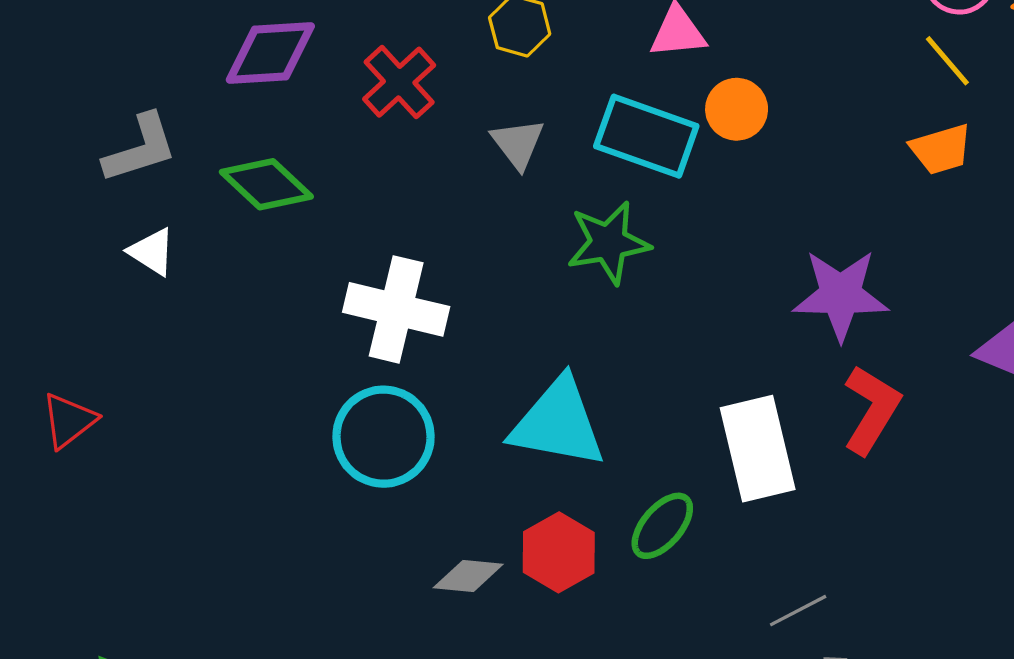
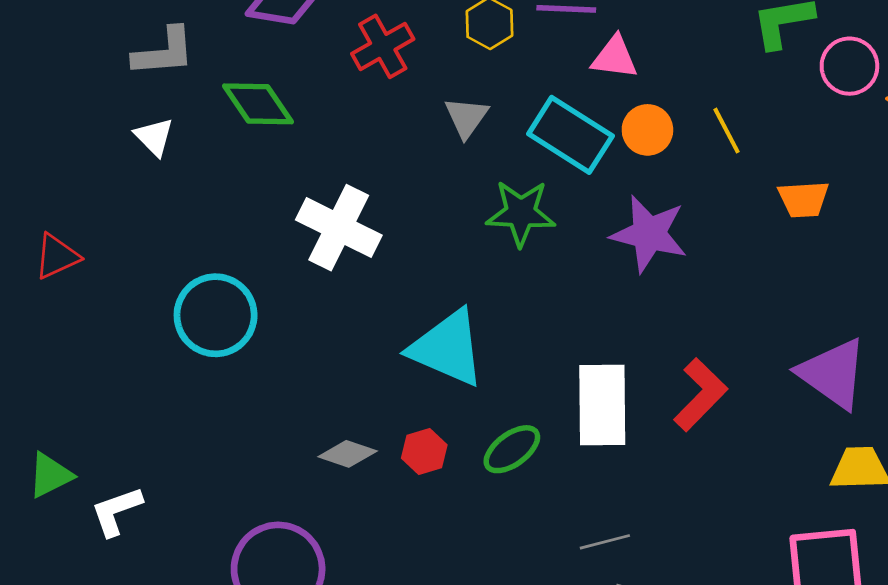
yellow line: (947, 61) -> (727, 131), moved
purple star: (841, 295) -> (649, 234), moved
cyan circle: (384, 437) -> (216, 315), moved
red hexagon: (559, 552) -> (424, 451), size x0.7

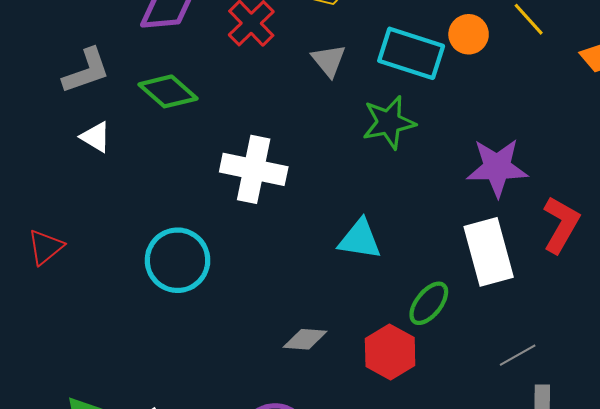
purple star: (649, 234) -> (497, 167), moved
cyan triangle: (447, 348) -> (360, 239), size x0.7
red hexagon: (424, 451) -> (390, 352), moved, size x1.5

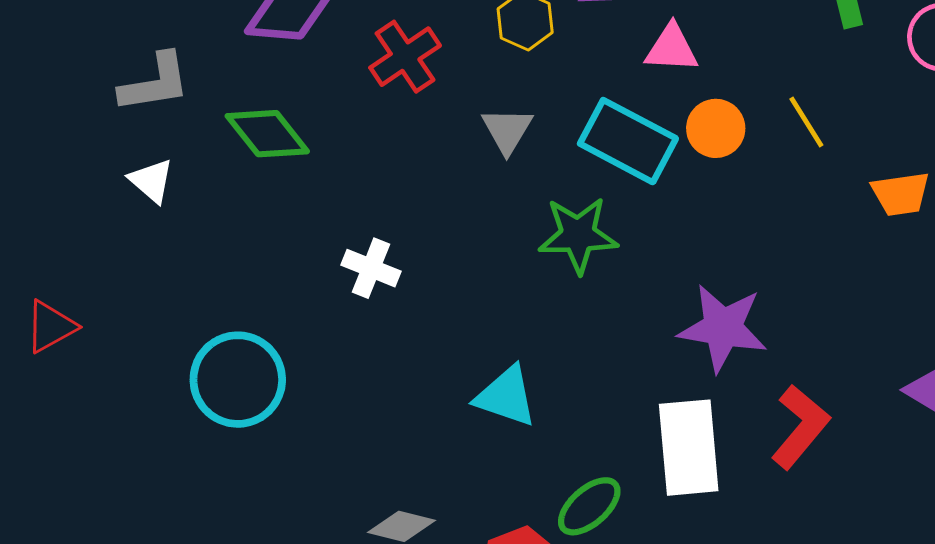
white cross: (254, 169) -> (371, 268), size x0.6

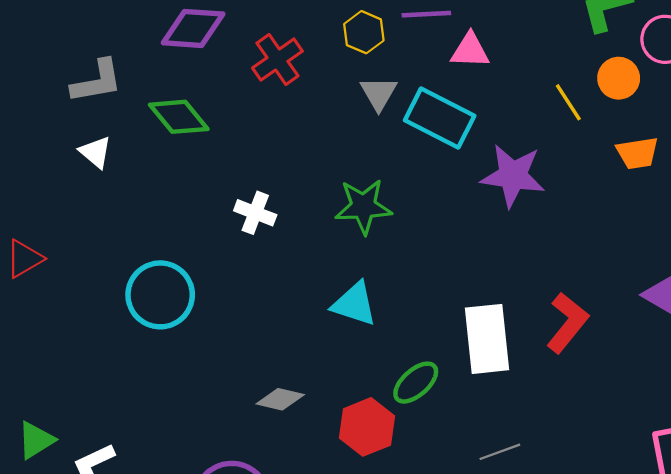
orange circle: (716, 128) -> (619, 78), moved
gray triangle: (507, 130) -> (379, 93), moved
green star: (578, 235) -> (363, 206), moved
purple star: (723, 328) -> (513, 176), moved

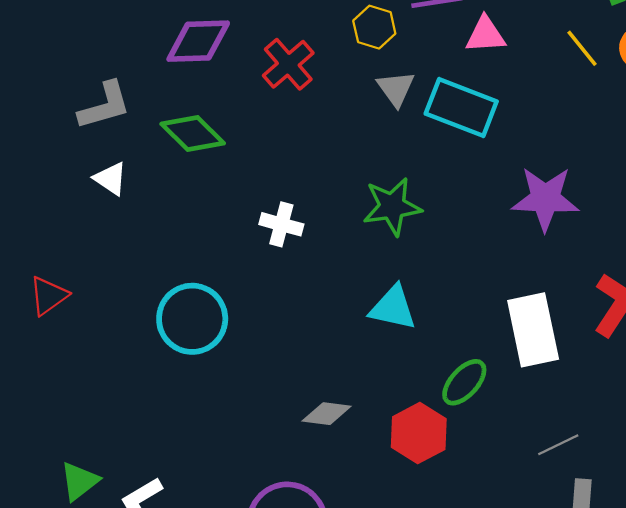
yellow line: (568, 102) -> (582, 48), moved
purple star: (513, 176) -> (545, 199), moved

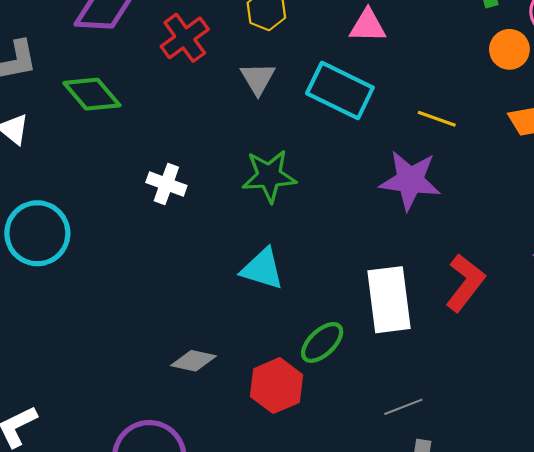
yellow line: (582, 48) -> (437, 119), moved, turned -36
gray triangle: (396, 89) -> (258, 79), moved
cyan circle: (192, 319) -> (37, 233), moved

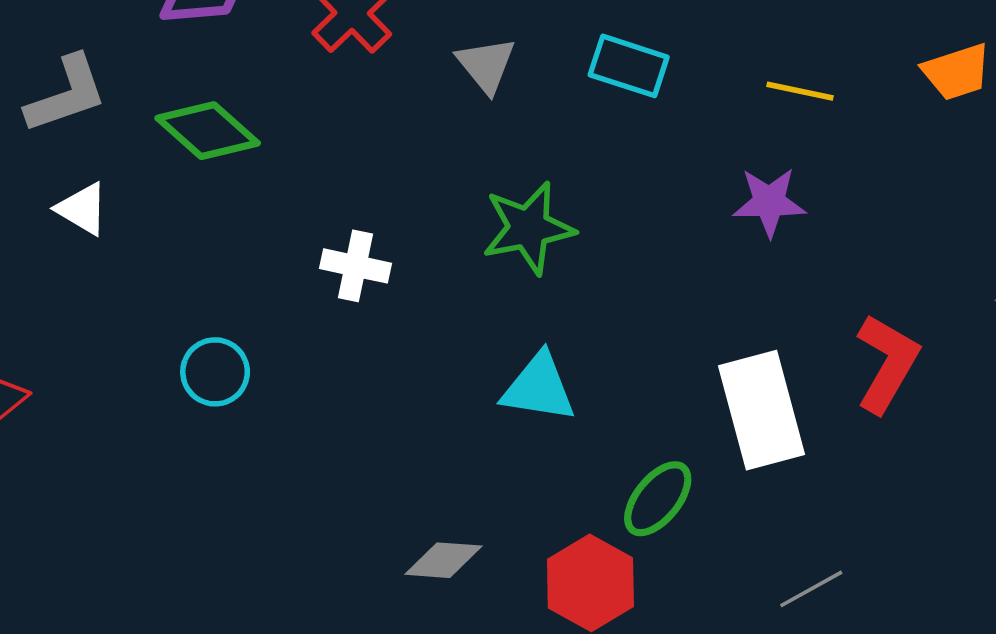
cyan rectangle: (340, 91) -> (629, 66), size x0.7
purple star: (410, 180) -> (769, 202), size x0.7
cyan circle: (37, 233) -> (215, 372), moved, size x0.6

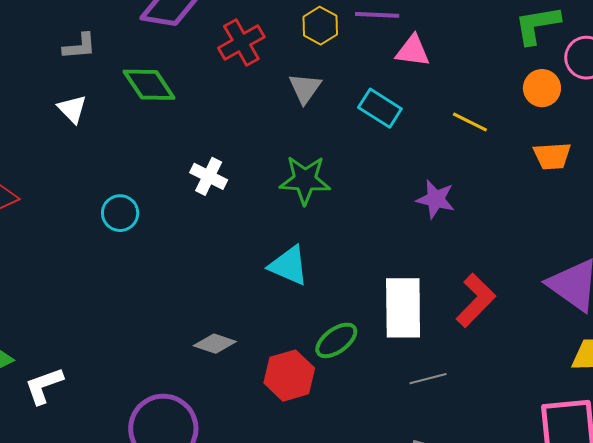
yellow line: (800, 91) -> (470, 122), moved
gray L-shape: (66, 94) -> (79, 46), size x0.7
gray line: (811, 589) -> (428, 379), moved

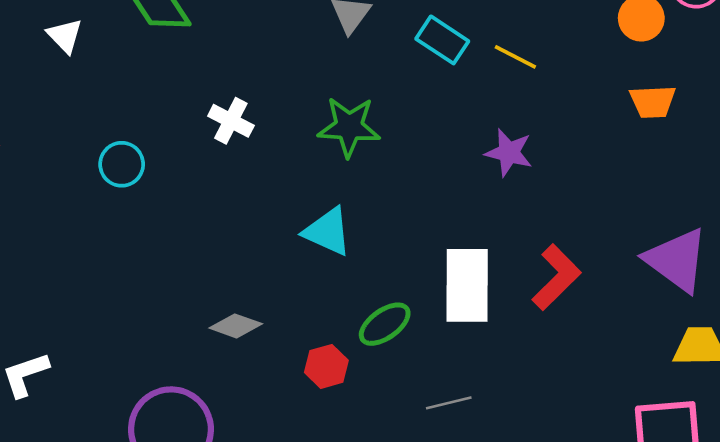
yellow line: (470, 122) -> (515, 57), moved
red hexagon: (289, 376) -> (326, 366), size x0.7
gray line: (428, 379) -> (449, 403), moved

